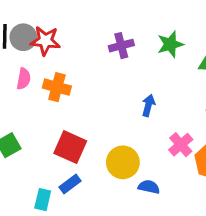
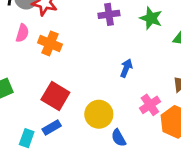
green star: (170, 44) -> (151, 18), turned 30
blue semicircle: (149, 187) -> (119, 138), turned -138

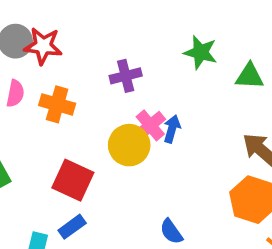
purple cross: (109, 14) -> (126, 76), moved
pink cross: (150, 105) -> (150, 125), moved
yellow circle: (99, 114) -> (129, 145), moved

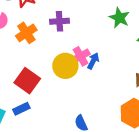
purple cross: (126, 76) -> (59, 21), moved
orange cross: (57, 104) -> (26, 33), turned 30

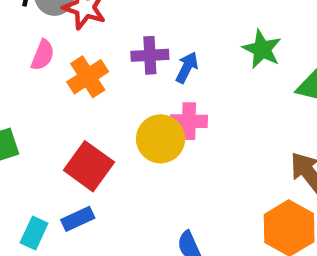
pink cross: (80, 56) -> (189, 121), turned 30
blue arrow: (93, 61) -> (187, 67), moved

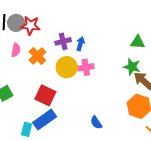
green star: (262, 49) -> (132, 67), moved
yellow circle: (161, 139) -> (67, 67), moved
blue rectangle: (78, 219) -> (45, 120), size x1.6

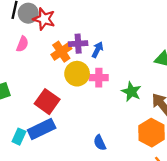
orange cross: (37, 56) -> (61, 52), moved
green star: (132, 67) -> (131, 92), moved

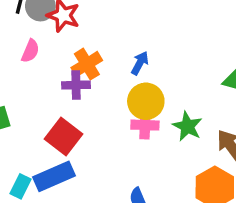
purple cross: (78, 44) -> (76, 85), moved
yellow circle: (77, 74) -> (146, 101), moved
pink cross: (99, 78) -> (145, 125), moved

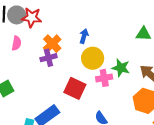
pink cross: (145, 125) -> (104, 78), moved
red square: (64, 137) -> (75, 88), moved

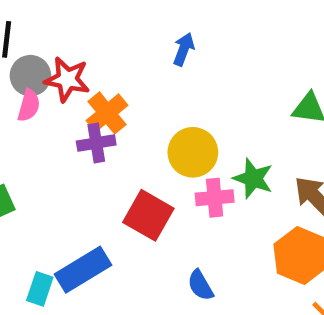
gray circle: (17, 15) -> (30, 76), moved
red star: (32, 18) -> (67, 79), moved
blue arrow: (84, 36) -> (184, 49), moved

